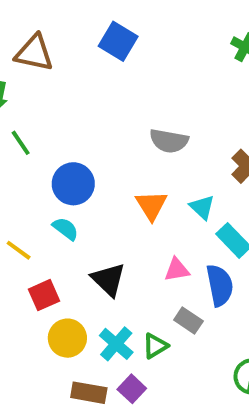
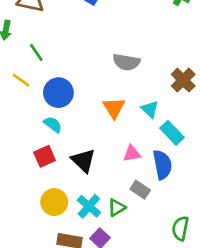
green line: (21, 143) -> (36, 52), moved
yellow line: (19, 250) -> (21, 80), moved
red square: (44, 295) -> (45, 156), moved

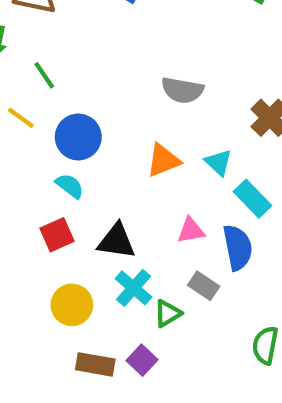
orange triangle: (114, 108) -> (163, 160), turned 40
black triangle: (83, 160) -> (116, 241), turned -36
cyan cross: (89, 206) -> (133, 288), moved

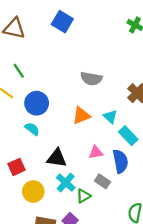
red square: (57, 235) -> (16, 167), moved

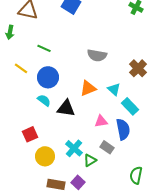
green line: (19, 71) -> (44, 48), moved, turned -32
black triangle: (57, 158) -> (66, 108), moved

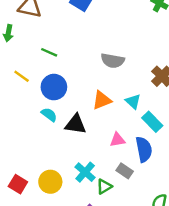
red square: (30, 134) -> (18, 184), moved, turned -35

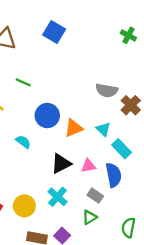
gray semicircle: (113, 61) -> (107, 90), moved
blue circle: (54, 87) -> (47, 116), moved
black triangle: (75, 124) -> (61, 164), moved, turned -35
green triangle: (104, 187) -> (90, 217), moved

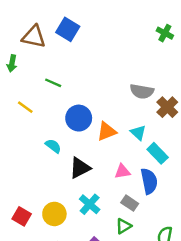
blue square: (54, 32) -> (68, 29), moved
black triangle: (61, 164) -> (80, 168), moved

